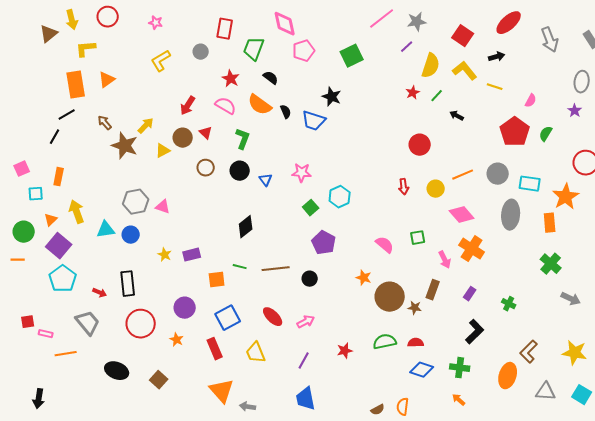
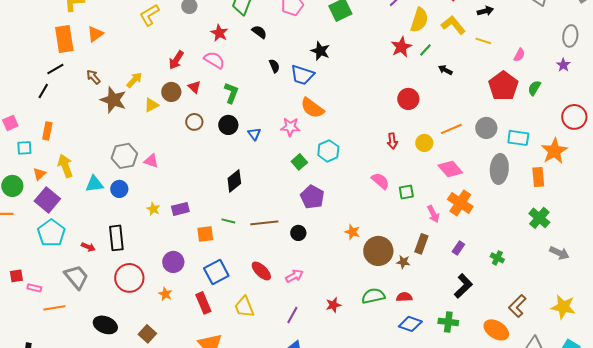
red star: (413, 93) -> (401, 47), size x1.5
orange semicircle: (260, 105) -> (312, 108), moved
pink semicircle: (385, 245) -> (380, 181), moved
orange ellipse: (508, 376) -> (496, 330), turned -75

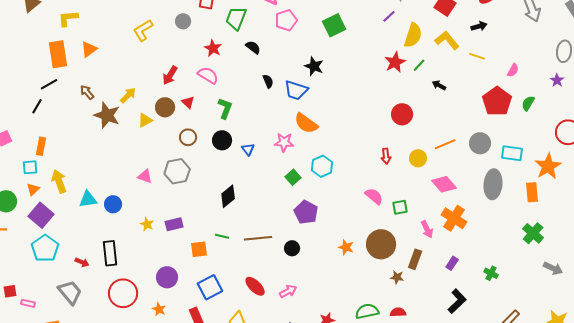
cyan square: (24, 148) -> (30, 167), moved
gray hexagon: (124, 156) -> (177, 171), moved
brown circle: (378, 251) -> (381, 244), moved

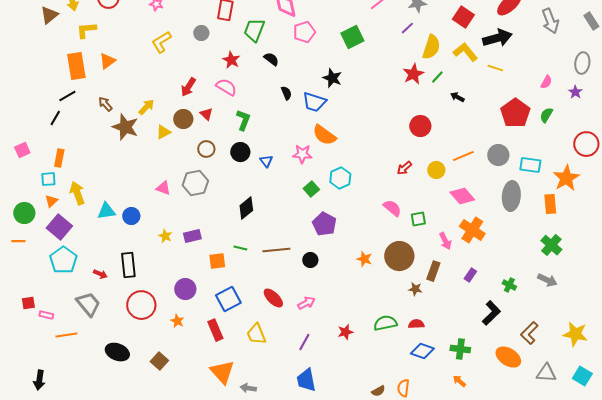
black arrow: (479, 26) -> (497, 38), size x1.8
pink semicircle: (513, 70) -> (546, 82), moved
red arrow: (386, 156) -> (404, 168), turned 56
gray arrow: (553, 268) -> (547, 280), moved
black L-shape: (457, 301) -> (491, 313), moved

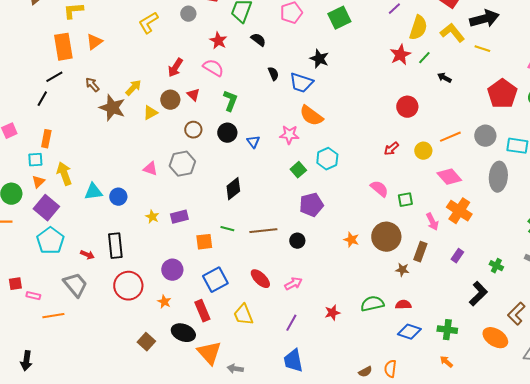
purple pentagon: (324, 224) -> (311, 205), turned 30
black ellipse: (117, 352) -> (183, 333), moved

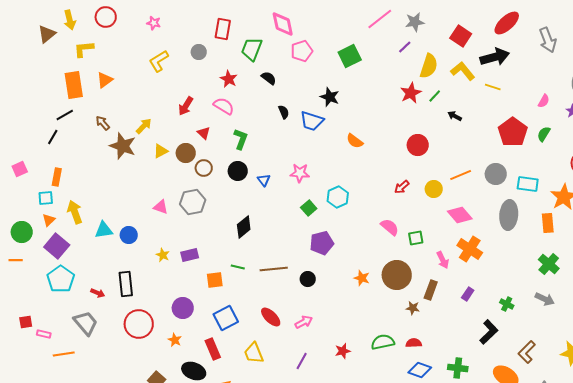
brown circle: (170, 100) -> (186, 153), moved
orange semicircle: (311, 116) -> (355, 141), moved, size x0.7

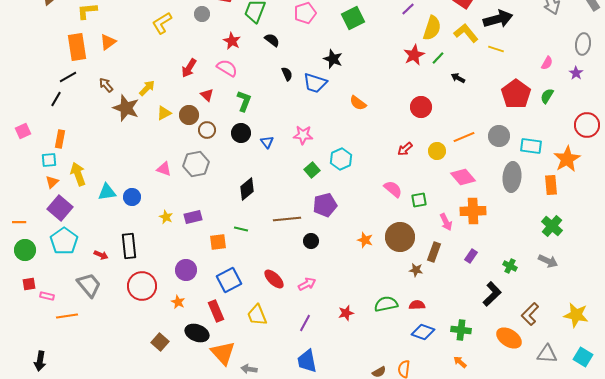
green circle: (22, 232) -> (25, 250), moved
orange cross: (470, 249) -> (473, 211), turned -35
brown line: (274, 269) -> (287, 219), moved

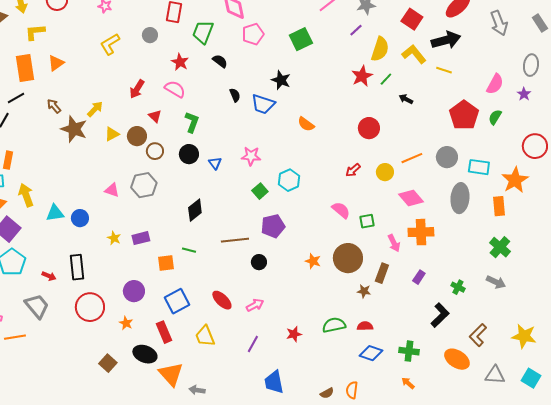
pink semicircle: (547, 63) -> (495, 84), size x1.5
blue trapezoid: (307, 361) -> (274, 382), moved

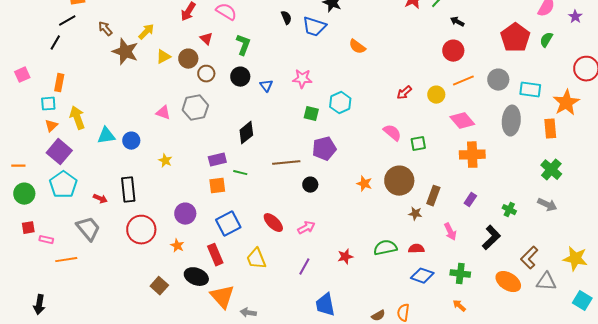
red circle: (369, 128) -> (453, 51), moved
green square: (260, 191) -> (311, 114), turned -35
purple rectangle: (141, 238) -> (217, 160), moved
pink arrow: (394, 243) -> (450, 232), moved
gray triangle: (495, 375) -> (546, 282), moved

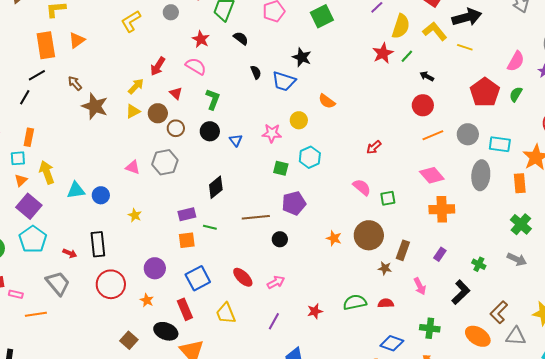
yellow arrow: (146, 32) -> (136, 86), moved
yellow circle: (436, 95) -> (299, 120), moved
blue diamond: (422, 276) -> (392, 343), moved

